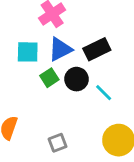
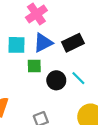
green square: (49, 78) -> (34, 66), turned 32
black circle: (77, 79) -> (56, 80), moved

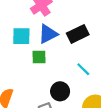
black circle: (56, 80) -> (60, 91), moved

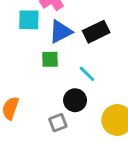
cyan square: (21, 36) -> (29, 20), moved
cyan line: (83, 69) -> (87, 74), moved

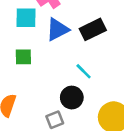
green square: (50, 59) -> (23, 57), moved

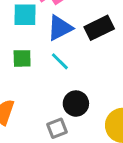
cyan line: (84, 71) -> (60, 61), moved

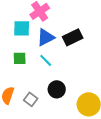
gray square: (57, 128) -> (31, 99), moved, turned -32

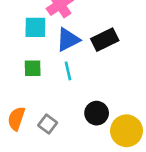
cyan line: (46, 60) -> (68, 71), turned 32
black circle: (57, 89) -> (97, 113), moved

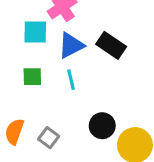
black rectangle: (105, 40) -> (111, 45), turned 60

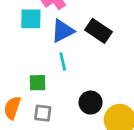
green square: (32, 77) -> (37, 83), moved
gray square: (49, 138) -> (43, 113), turned -30

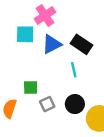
cyan line: (63, 61) -> (74, 70), moved
gray square: (43, 113) -> (47, 104), moved, turned -32

